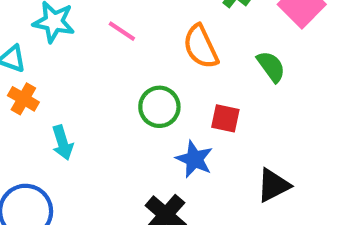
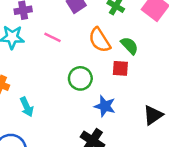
green semicircle: (271, 66) -> (129, 46), moved
red square: (225, 118) -> (120, 68), moved

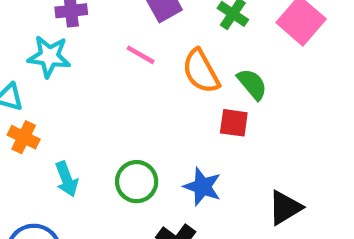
pink line: (53, 37) -> (141, 55), moved
green circle: (80, 78) -> (137, 182), moved

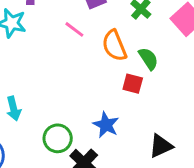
green circle: (137, 182) -> (58, 138), moved

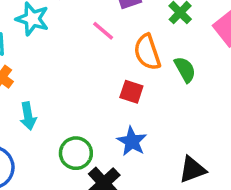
red square: (133, 84) -> (131, 92), moved

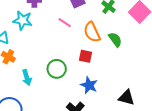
green circle: (76, 153) -> (57, 69), moved
black triangle: (192, 170) -> (126, 97), turned 42

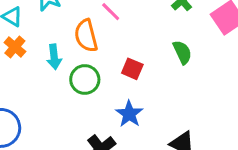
orange semicircle: (92, 32) -> (86, 36), moved
cyan arrow: (27, 78) -> (54, 57), moved

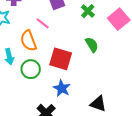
red square: (132, 69) -> (61, 59), size x1.6

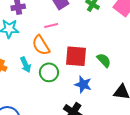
pink line: (43, 23) -> (51, 26), turned -40
green semicircle: (92, 45) -> (104, 60), moved

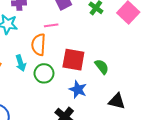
orange semicircle: (41, 45) -> (39, 45), turned 30

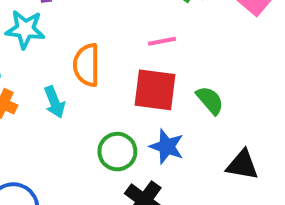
pink line: (51, 25) -> (162, 41), moved
green circle: (44, 73) -> (117, 152), moved

